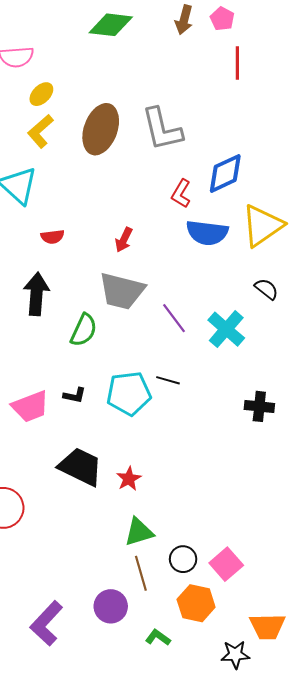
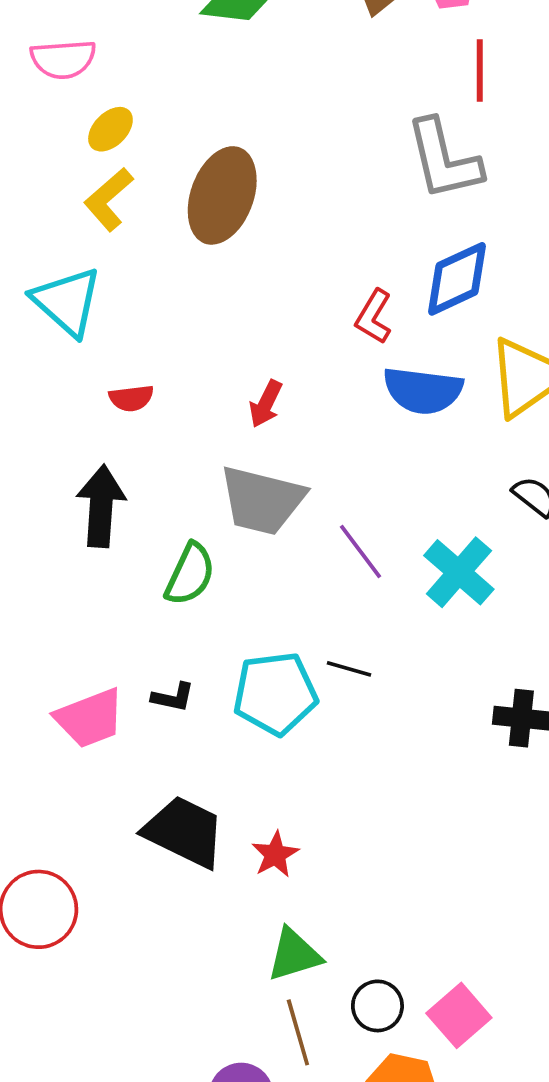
gray L-shape: (162, 129) -> (444, 159), moved

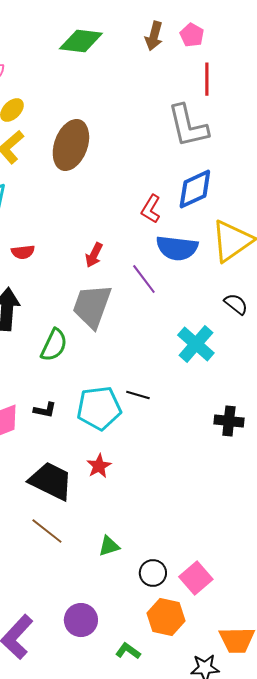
gray trapezoid: (262, 500) -> (92, 306), turned 96
purple line: (360, 551) -> (144, 279), moved
red star: (275, 854) -> (99, 466), moved
green triangle: (294, 955) -> (109, 546), size x0.7
brown line: (298, 1032) -> (47, 531), moved, turned -36

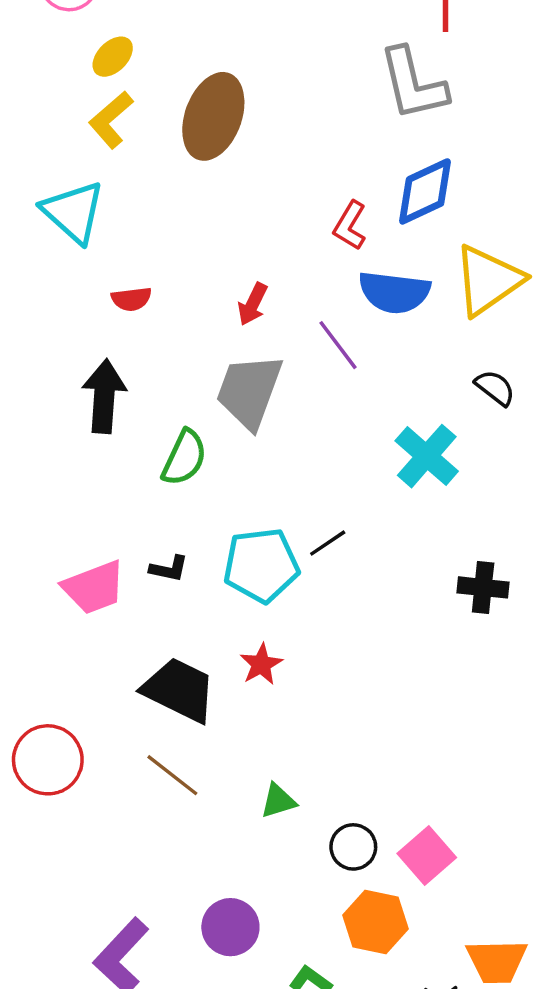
black line: (138, 395) -> (328, 543), turned -50

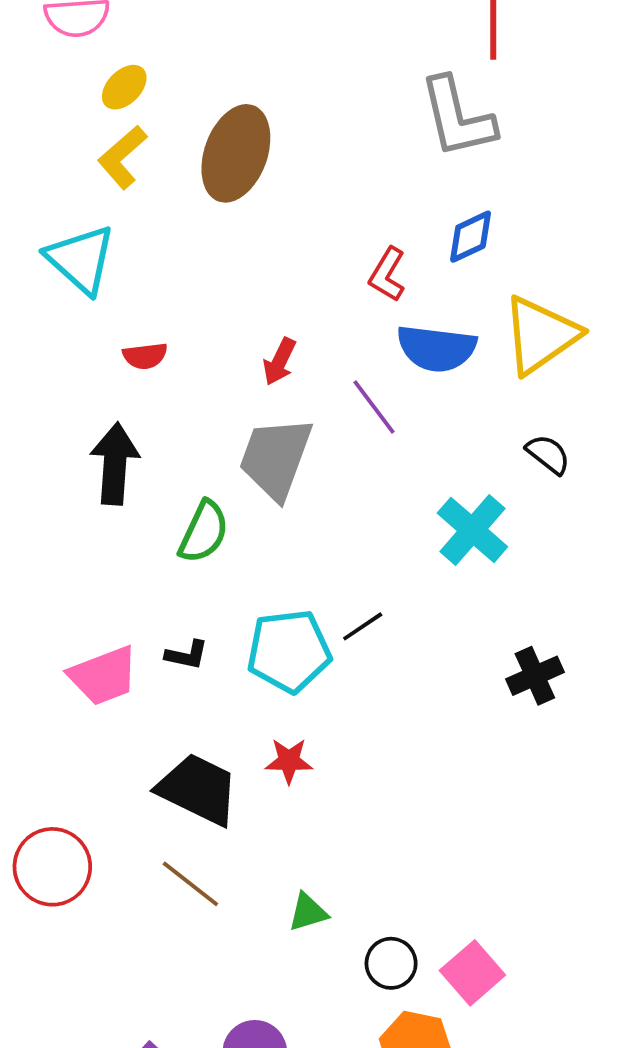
blue diamond: (425, 191) -> (471, 237), size x0.7
black cross: (483, 587) -> (535, 676), turned -30
red star: (261, 664) -> (289, 761), turned 30

